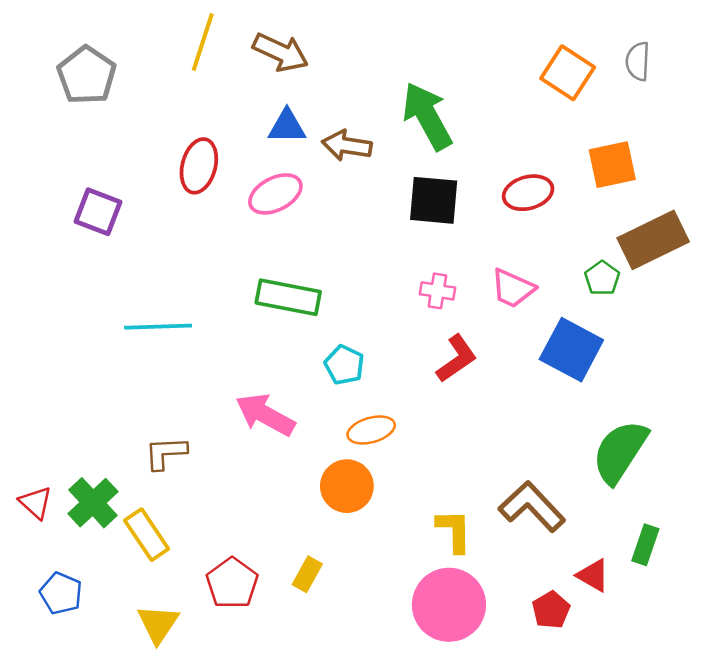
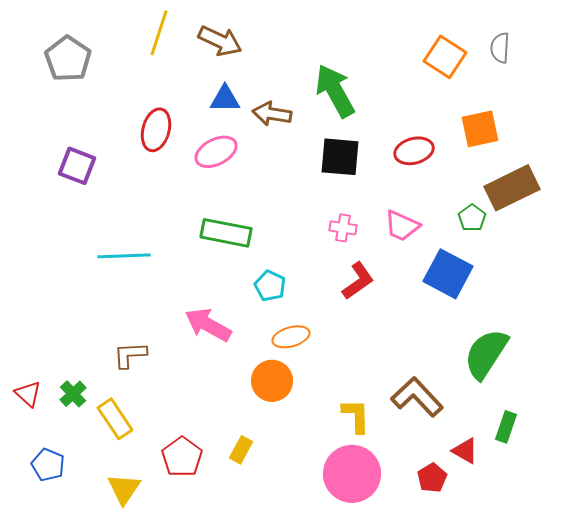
green cross: (93, 503) -> (73, 394), size x0.7

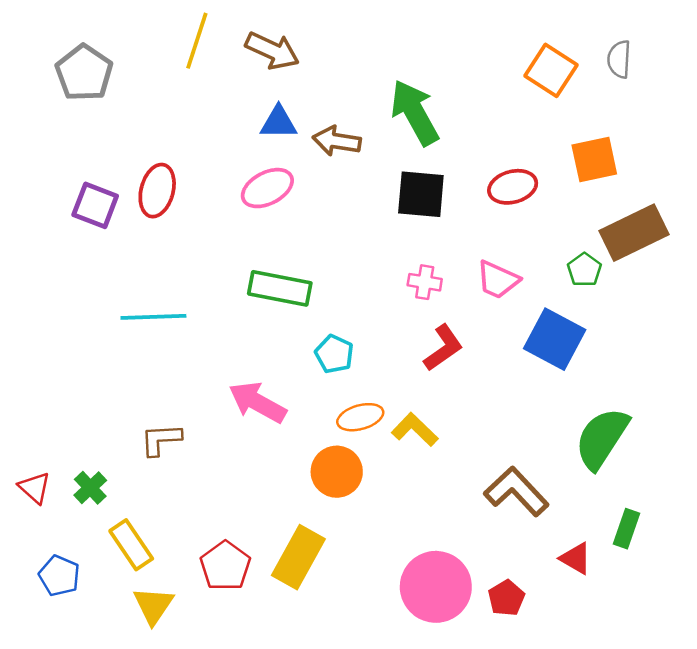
red ellipse: (156, 130) -> (157, 191), moved
yellow L-shape: (356, 416) -> (415, 430), moved, turned -45
yellow rectangle: (115, 419) -> (131, 545), moved
yellow rectangle: (241, 450) -> (298, 557), size x1.8
red pentagon: (432, 478) -> (506, 598), moved

